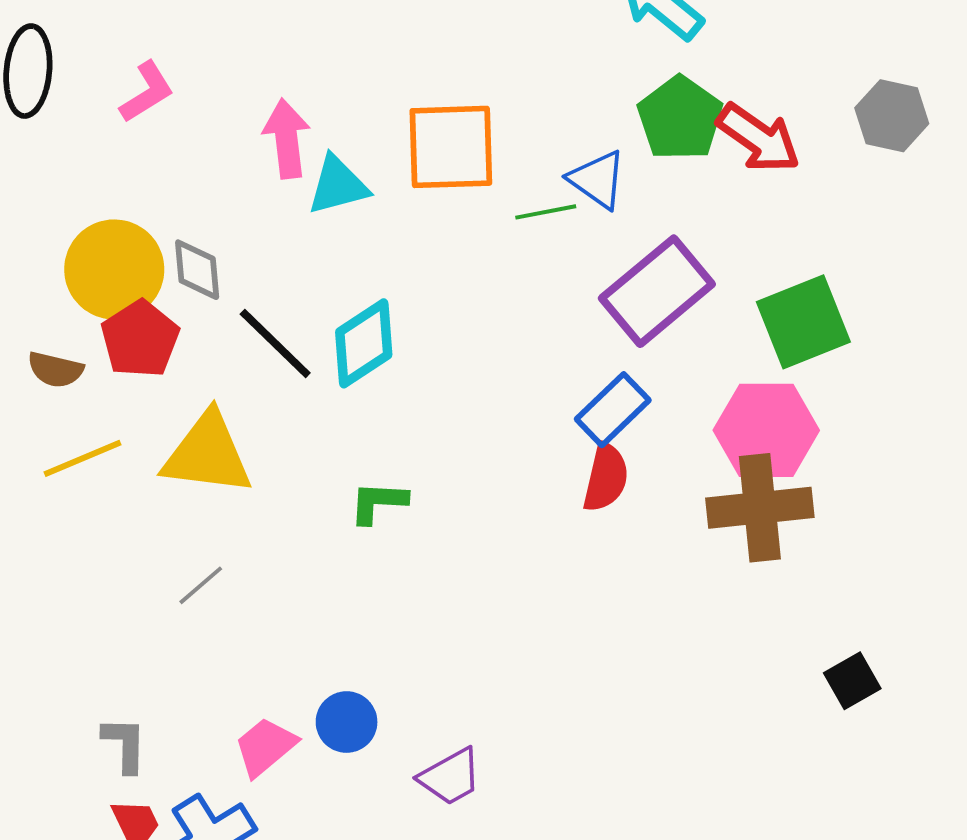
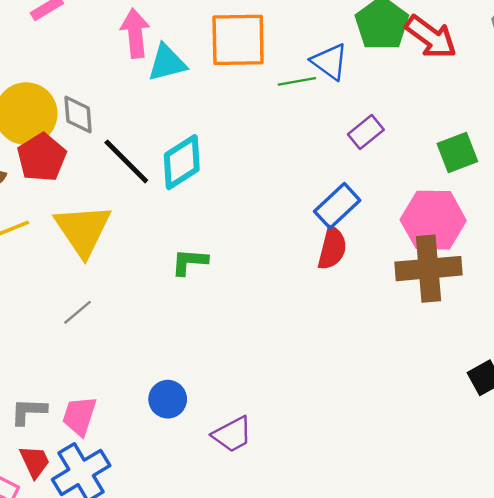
purple rectangle: (657, 291) -> (366, 132), size x0.5
green square: (803, 322) -> (457, 153), size x0.7
yellow triangle: (207, 454) -> (83, 230), turned 48
gray L-shape: (125, 744) -> (28, 411), turned -90
pink trapezoid: (265, 747) -> (79, 416), moved, turned -33

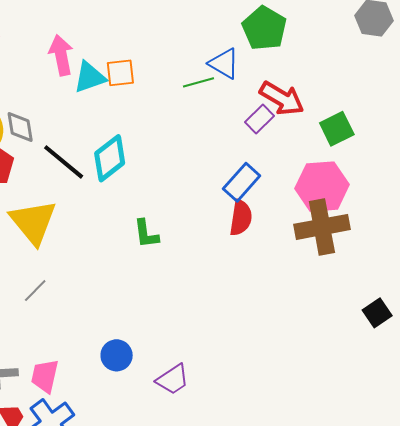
red arrow: (431, 37) -> (282, 98), moved
orange square: (238, 40) -> (120, 73), moved, size x0.6
green L-shape: (189, 262) -> (146, 234), moved, turned -96

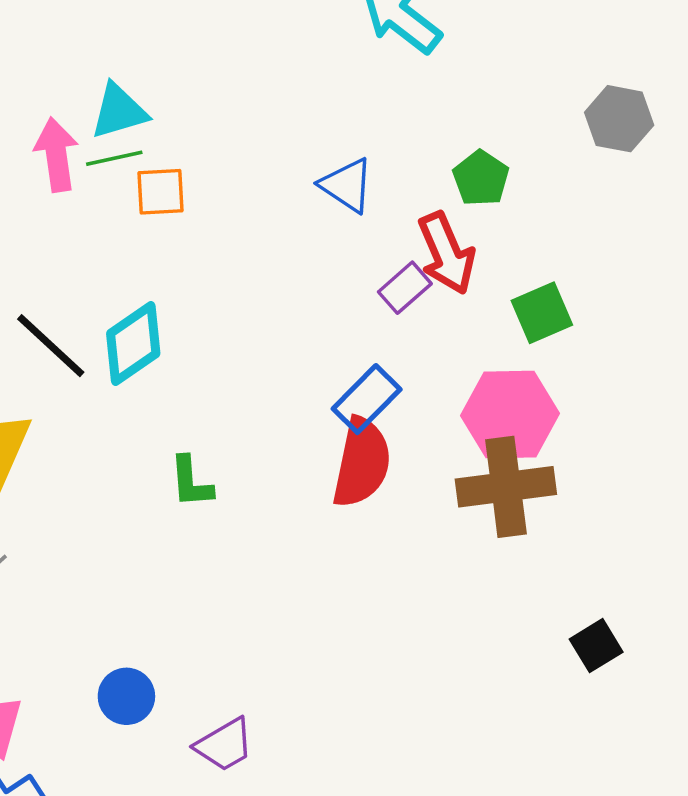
green pentagon: (264, 28) -> (481, 178), moved, size x0.7
cyan triangle: (90, 77) -> (119, 111), moved
green line: (199, 82) -> (114, 158), moved
red arrow: (282, 98) -> (447, 253), turned 33
red semicircle: (241, 218) -> (362, 462), size x1.4

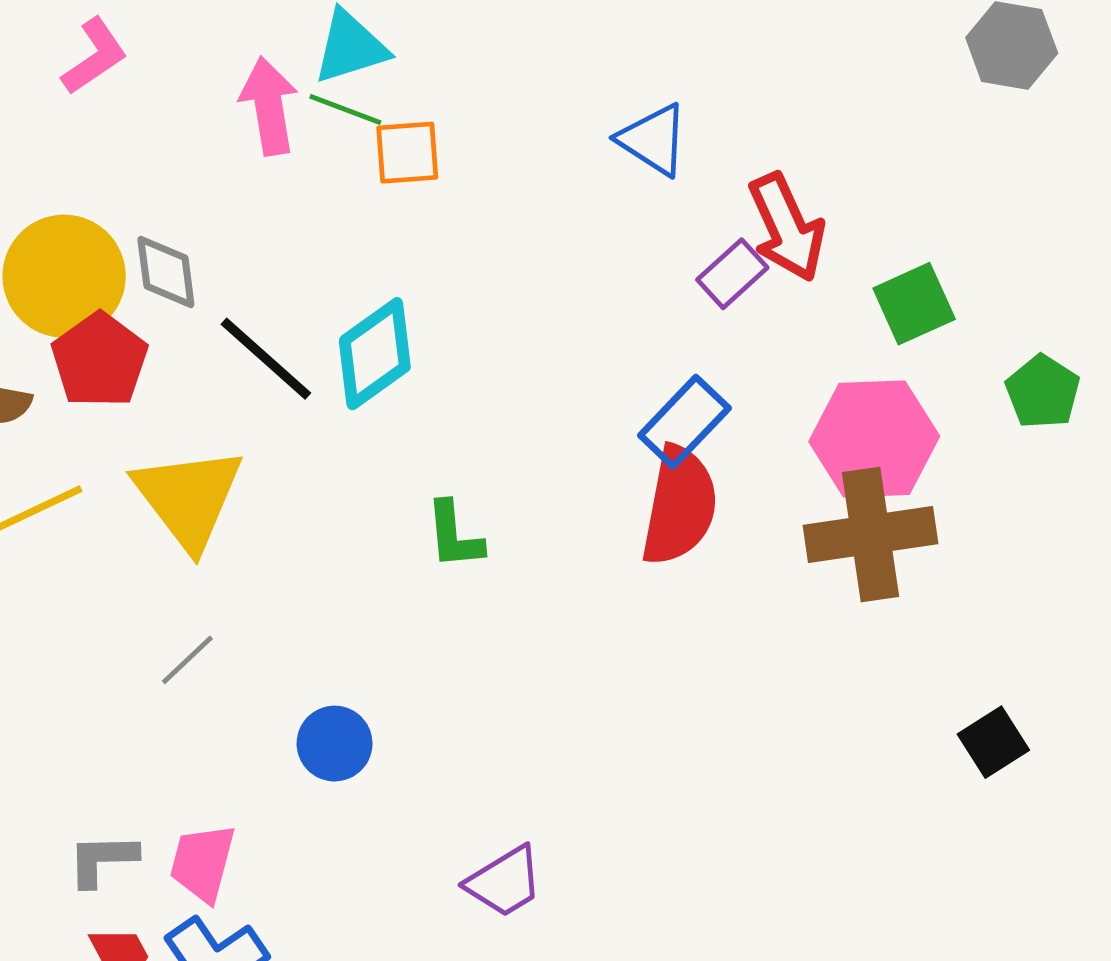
green line: (114, 158) -> (345, 109), turned 34
green pentagon: (481, 178) -> (1043, 392), moved
blue circle: (126, 696) -> (335, 744), moved

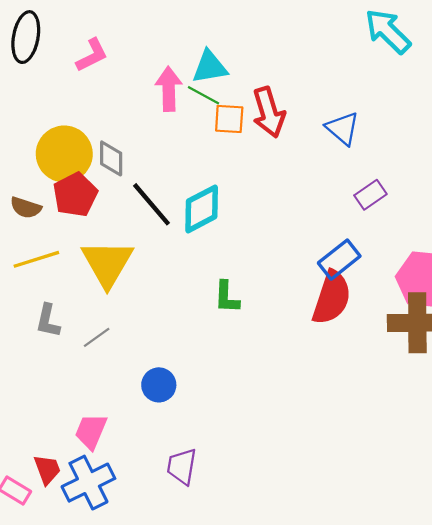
red arrow: (787, 227) -> (269, 112), moved
gray L-shape: (102, 860) -> (48, 321), moved, turned -84
purple trapezoid: (504, 882) -> (182, 466), moved, turned 123

